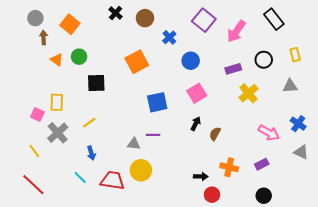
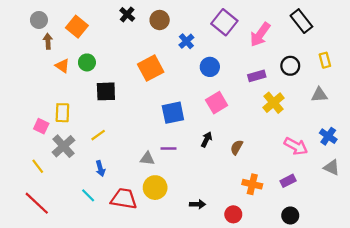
black arrow: (196, 124) -> (206, 140), moved
black arrow: (201, 176) -> (198, 204), moved

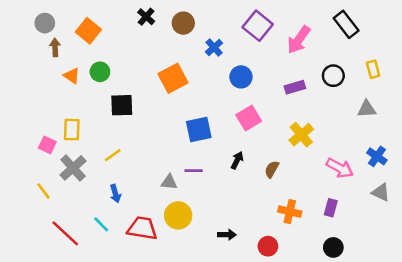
yellow cross: (273, 103) -> (301, 135), moved
purple rectangle: (288, 181) -> (331, 208), turned -48
red line: (37, 203) -> (65, 233), moved

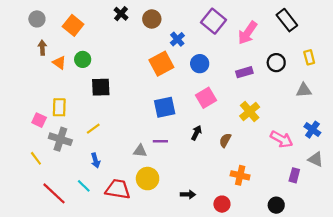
brown arrow: (55, 47) -> (42, 48), moved
orange square: (173, 78) -> (161, 64), moved
gray cross: (73, 168) -> (60, 139), turned -30
purple rectangle: (331, 208) -> (294, 175), moved

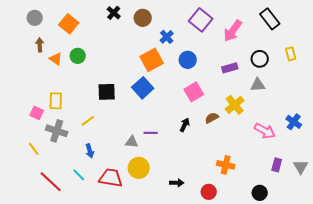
black square: (101, 87) -> (107, 92), moved
gray triangle: (304, 90) -> (258, 85), moved
blue square: (165, 107) -> (143, 88), moved, turned -30
brown semicircle: (225, 140) -> (212, 118), moved, turned 32
gray triangle: (316, 159) -> (301, 167), moved, turned 35

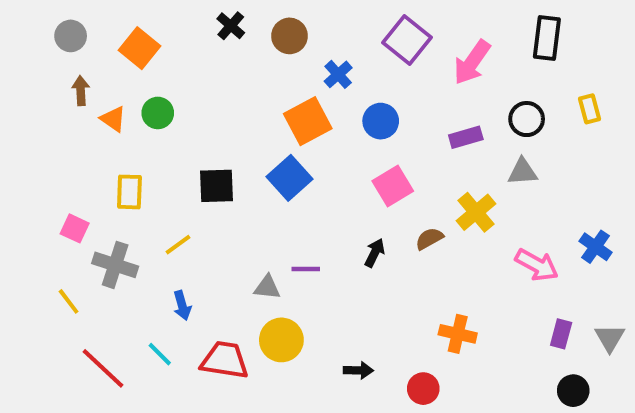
black rectangle: (270, 19) -> (547, 38), turned 45
yellow rectangle: (56, 101) -> (129, 192), moved
black circle: (260, 193) -> (573, 391), moved

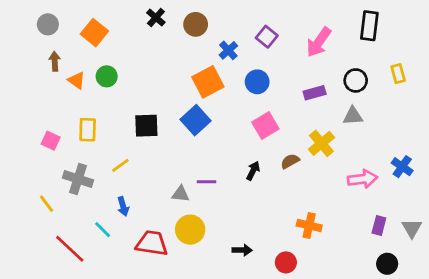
purple square: (407, 40) -> (267, 37), moved, size x0.7
pink square: (75, 228) -> (51, 141), moved
pink arrow: (537, 265) -> (363, 179), turned -36
cyan line: (160, 354) -> (103, 230), moved

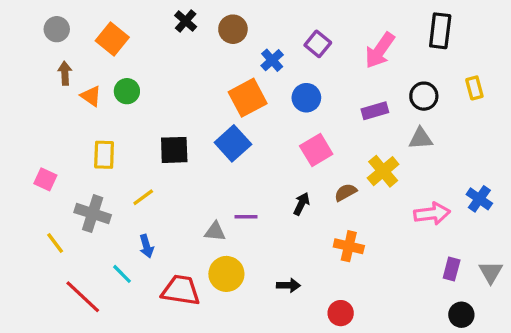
pink square: (51, 141) -> (45, 179), moved
orange cross: (309, 225) -> (349, 246), moved
black arrow: (242, 250) -> (288, 285), moved

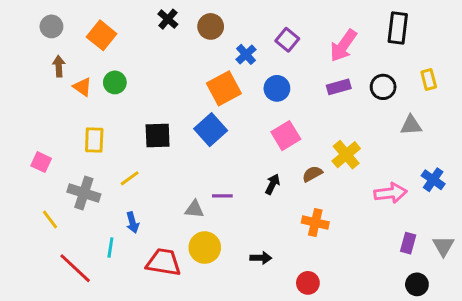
purple rectangle: (375, 111) -> (339, 87), moved
gray triangle: (421, 139) -> (411, 125), moved
cyan line: (122, 274) -> (110, 248), turned 54

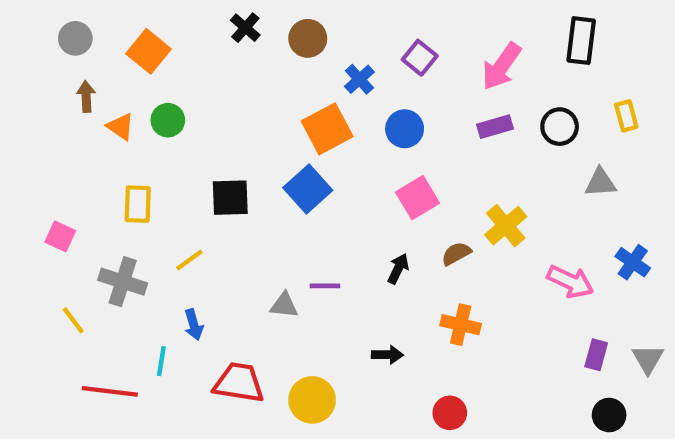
pink arrow: (390, 193) -> (570, 282), turned 32
yellow circle: (205, 248) -> (312, 400), moved
black arrow: (261, 258) -> (387, 355), moved
red line: (75, 268) -> (110, 391), turned -36

